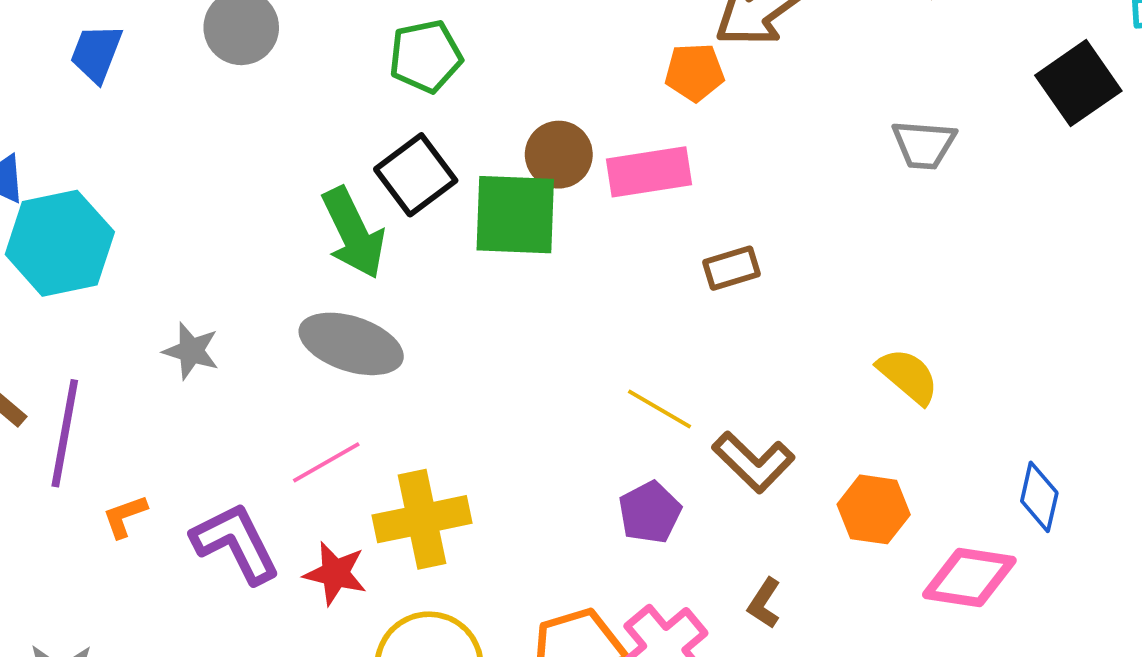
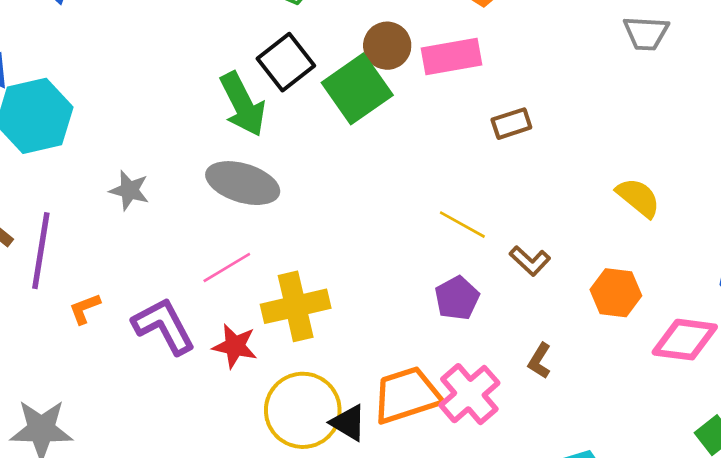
green square: (515, 215) -> (357, 89), turned -36
brown L-shape: (753, 462) -> (530, 261), size x0.7

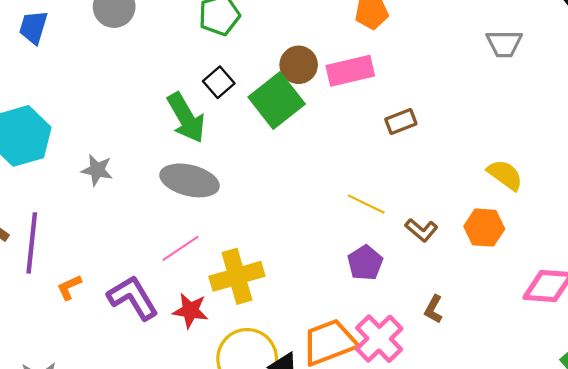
black square: (286, 62) -> (219, 82), size x0.7
gray star: (129, 190) -> (97, 170), moved
orange hexagon: (616, 293) -> (484, 228), moved

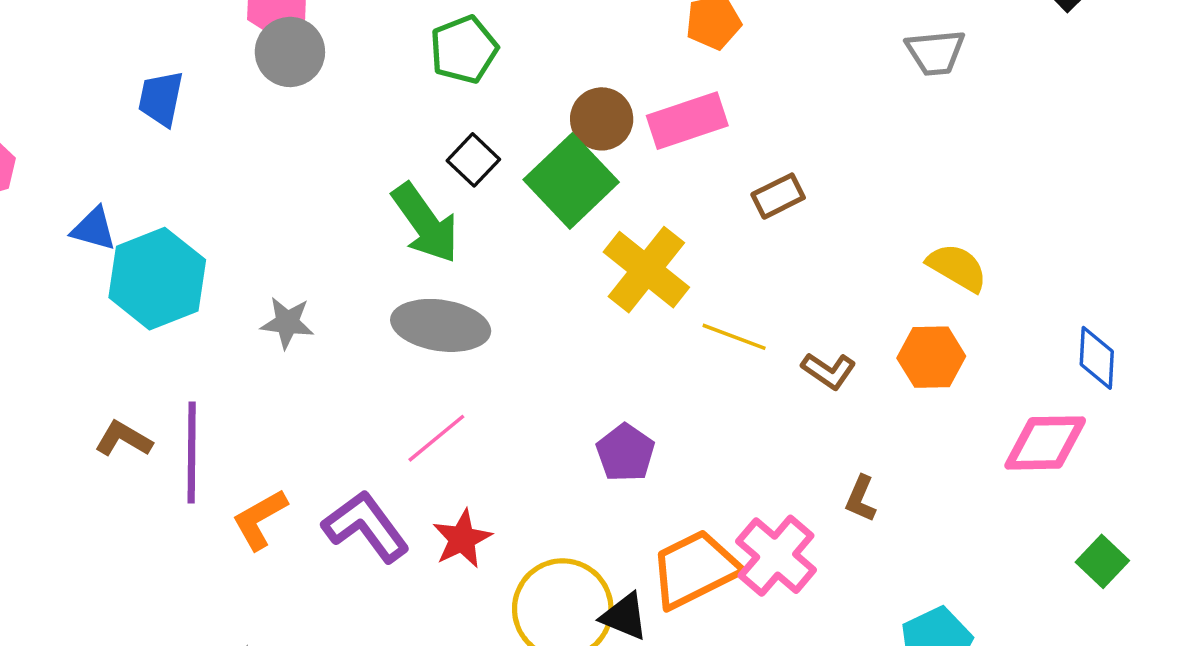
purple pentagon: (365, 263) -> (625, 453), moved
yellow cross: (237, 276) -> (646, 270), moved, turned -30
orange L-shape: (69, 287) -> (260, 519), size x1.4
red star: (190, 311) -> (462, 539), turned -30

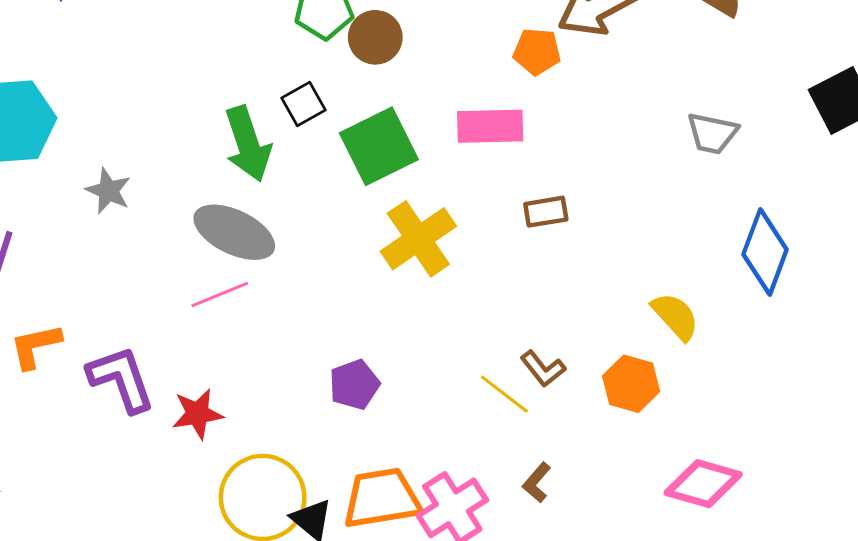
brown circle: (602, 119) -> (375, 37), moved
yellow line: (734, 337) -> (504, 394), moved
blue diamond: (1097, 358) -> (765, 252), moved, size x1.5
pink line: (436, 438) -> (220, 294), moved

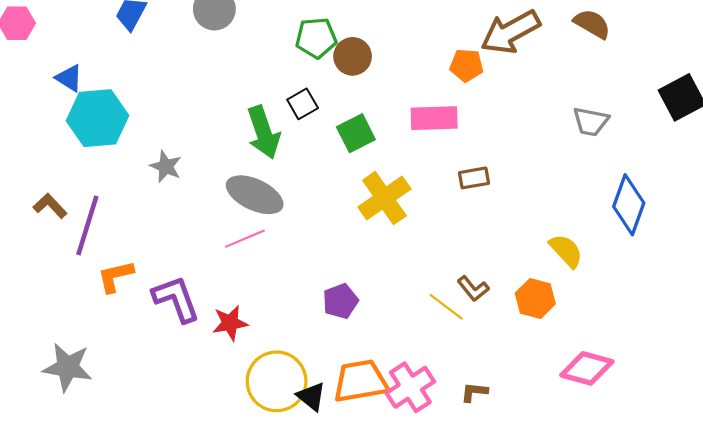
green square: (379, 146) -> (356, 133), size x0.7
brown L-shape: (537, 483) -> (474, 392), moved, turned 56

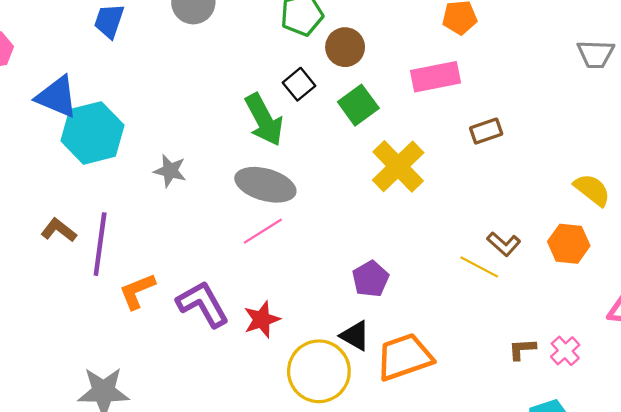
brown circle: (353, 56) -> (345, 47), moved
blue triangle: (69, 78) -> (57, 97), size x1.5
pink cross: (410, 387) -> (565, 351), moved, size x0.6
black triangle: (311, 396) -> (355, 336), moved

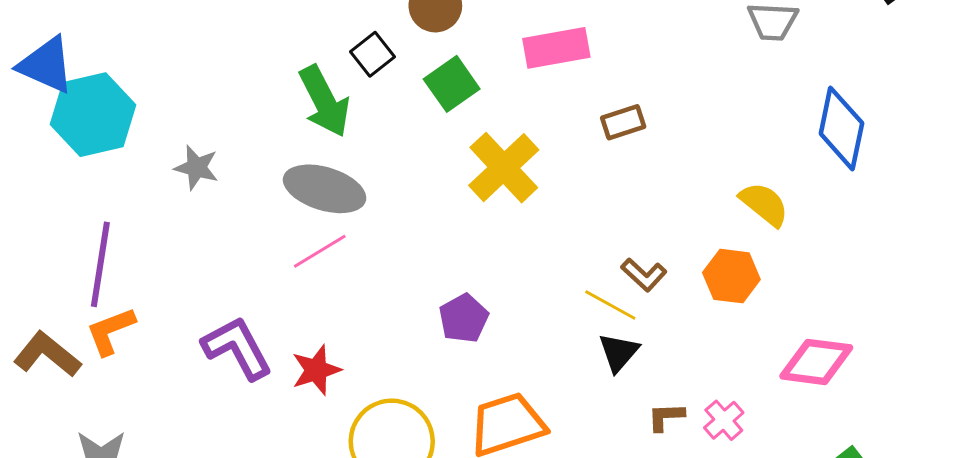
brown L-shape: (59, 230) -> (47, 354), moved, size x1.4
orange L-shape: (137, 291) -> (111, 331), moved
black triangle: (355, 336) -> (619, 352), moved, turned 40

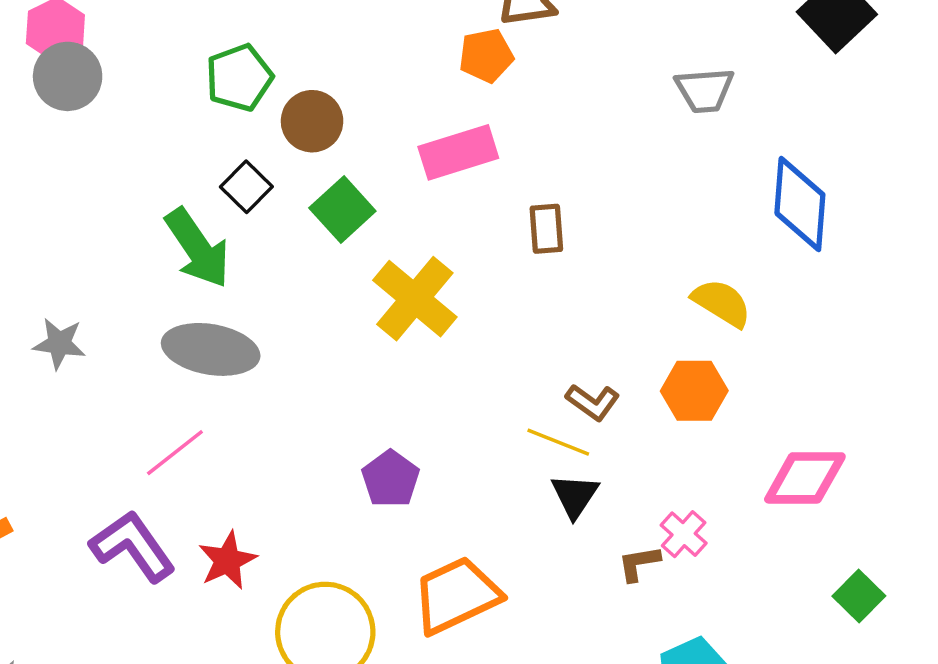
brown rectangle: (623, 122) -> (546, 229), turned -69
pink line: (320, 251) -> (175, 453), moved
pink cross: (724, 420) -> (684, 534), moved

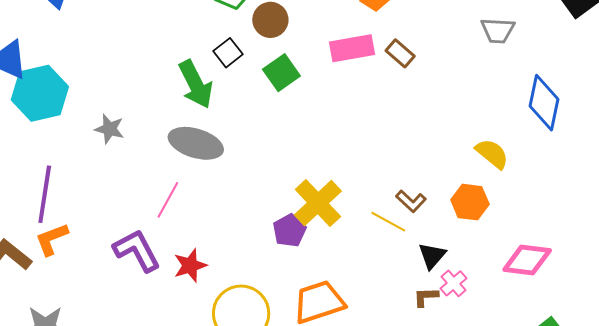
brown rectangle: (546, 229) -> (400, 53), moved, turned -52
yellow cross: (415, 299) -> (318, 203), moved
pink line: (175, 453) -> (168, 200), turned -30
black triangle: (575, 496) -> (432, 256), moved

